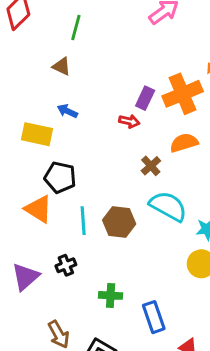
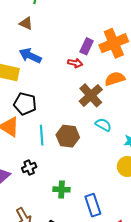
blue arrow: (67, 111) -> (30, 56), size x1.5
brown cross: (151, 166) -> (91, 95), size x1.6
cyan semicircle: (168, 206) -> (103, 125), size x0.6

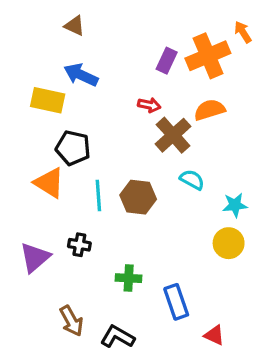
red arrow: (75, 63) -> (149, 105), moved
black cross: (29, 168) -> (79, 245), turned 32

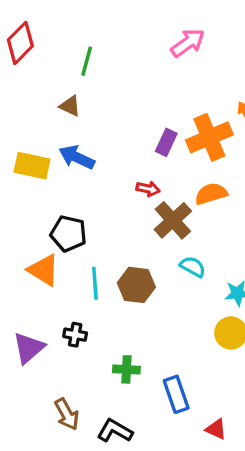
yellow rectangle: (48, 100) -> (32, 166), moved

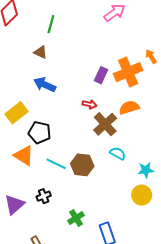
yellow rectangle: (32, 166) -> (17, 113), moved, turned -50
cyan line: (95, 283) -> (56, 164), turned -60
black cross: (75, 335) -> (44, 196), turned -32
green cross: (126, 369) -> (76, 218), turned -35

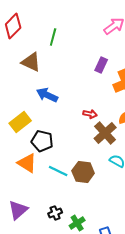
brown triangle: (41, 52) -> (31, 62), moved, size x1.5
purple rectangle: (101, 75) -> (101, 65), moved
black cross: (44, 196) -> (55, 213), moved

